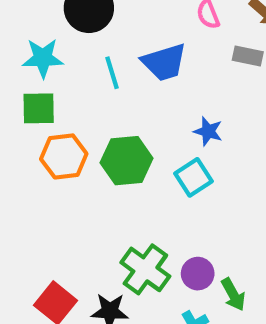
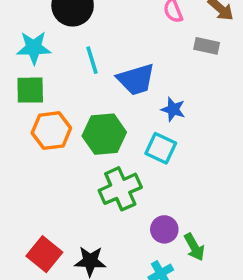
blue trapezoid: (164, 62) -> (136, 79), moved
cyan square: (193, 177) -> (161, 148), turned -32
green cross: (145, 269) -> (120, 189), moved, turned 30

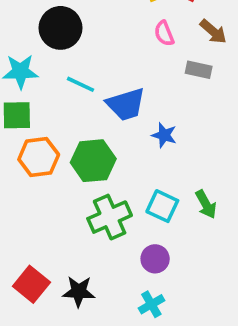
cyan line: (92, 60) -> (80, 84), turned -48
cyan square: (161, 148) -> (162, 206), moved
green arrow: (194, 247) -> (206, 204), moved

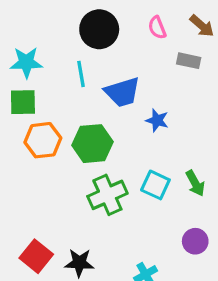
black circle: (60, 28) -> (99, 29), moved
cyan line: (80, 84) -> (81, 74), turned 55
purple circle: (155, 259) -> (195, 241), moved

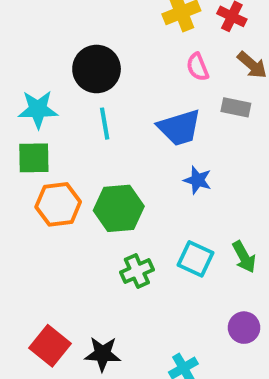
black circle: (99, 29) -> (97, 69), moved
blue trapezoid: (122, 92) -> (179, 128), moved
green cross: (107, 195) -> (137, 271), size x0.7

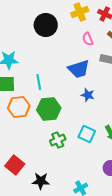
black circle: (97, 69) -> (46, 25), moved
cyan line: (105, 124) -> (39, 82), moved
red square: (50, 346) -> (15, 165), moved

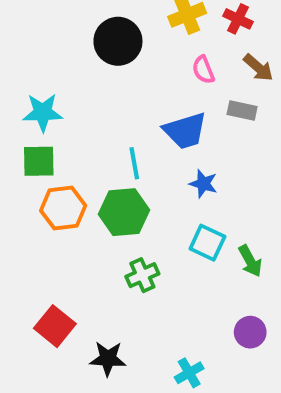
cyan line: (39, 82) -> (134, 163), moved
cyan square: (87, 134) -> (207, 243), moved

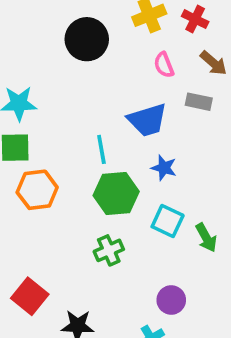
green hexagon: (124, 212) -> (116, 193), moved
purple circle: (250, 332) -> (171, 300), moved

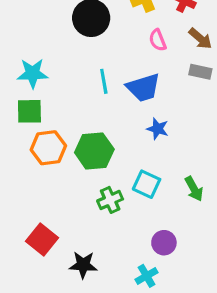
gray rectangle: (199, 102) -> (200, 72), moved
cyan line: (101, 149) -> (104, 81), moved
green hexagon: (116, 193) -> (94, 151), moved
cyan square: (168, 221) -> (147, 184), moved

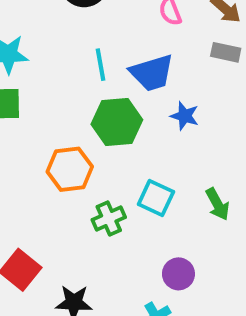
blue star: (158, 129) -> (185, 116), moved
orange hexagon: (48, 148) -> (70, 169), moved
green hexagon: (94, 151) -> (117, 122), moved

